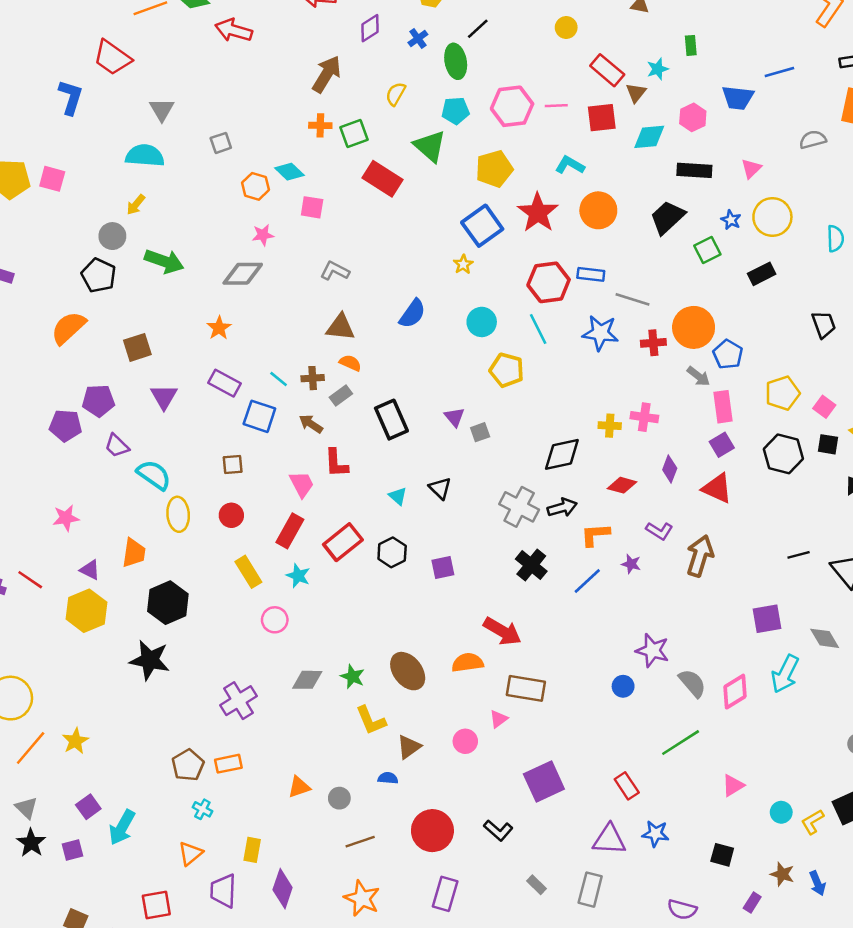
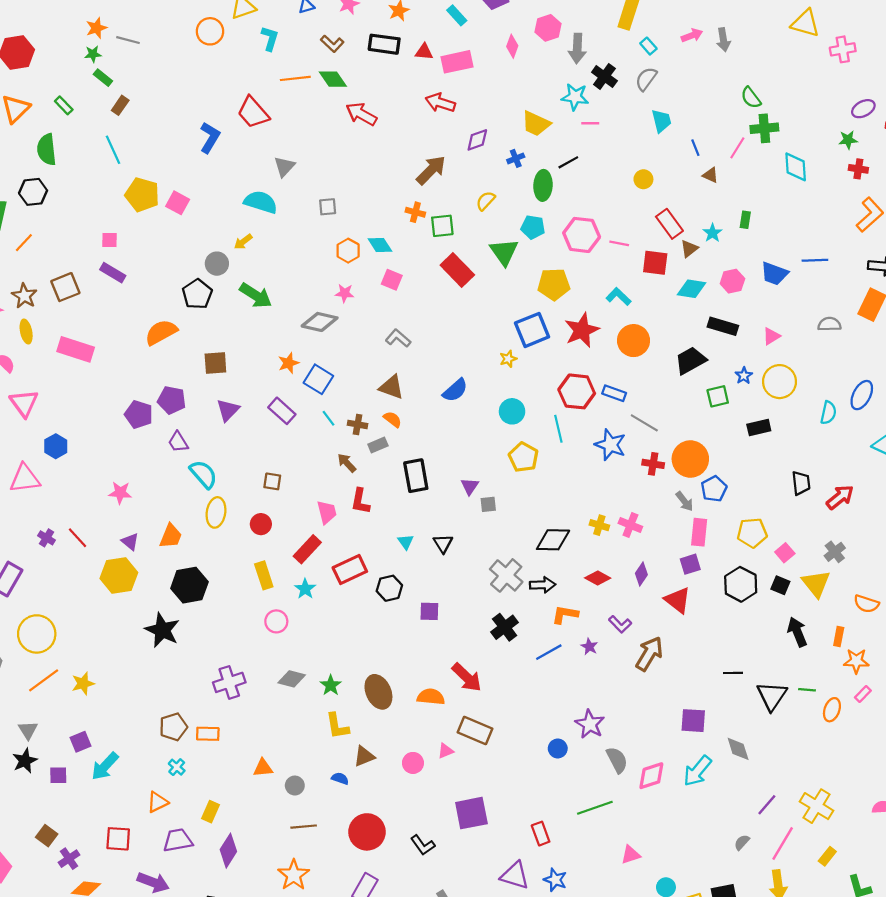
cyan star: (658, 69) -> (712, 233), turned -30
blue square: (259, 416) -> (318, 379), moved
purple trapezoid: (223, 891) -> (178, 840), turned 64

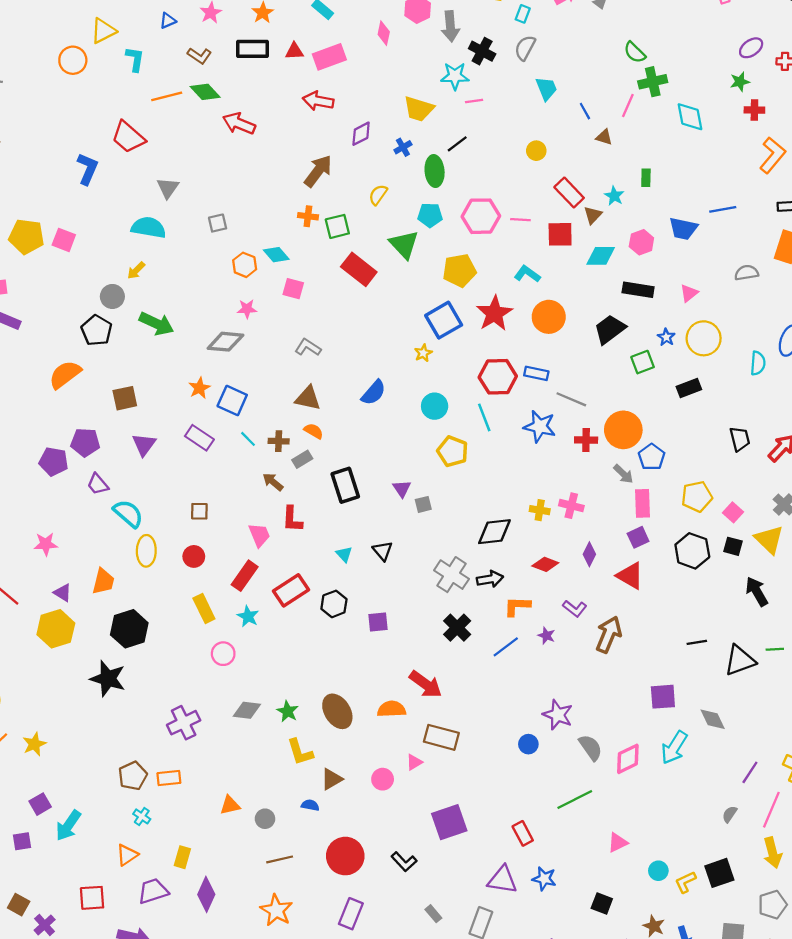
cyan rectangle: (648, 46) -> (523, 14), turned 70
black triangle: (772, 696) -> (740, 660), turned 44

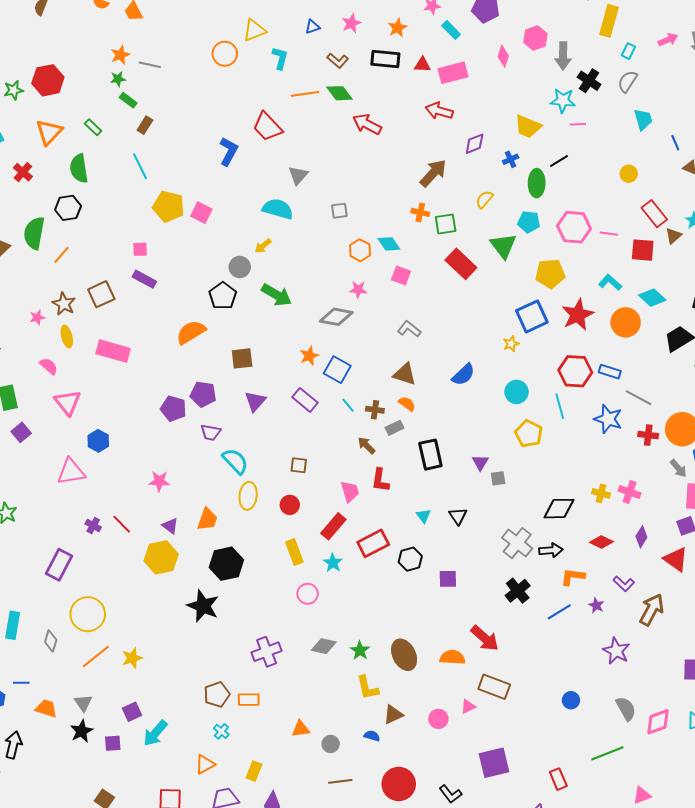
cyan diamond: (601, 256) -> (652, 298), moved, turned 36
purple trapezoid: (98, 484) -> (211, 432), turned -45
purple star: (558, 715) -> (616, 651), moved

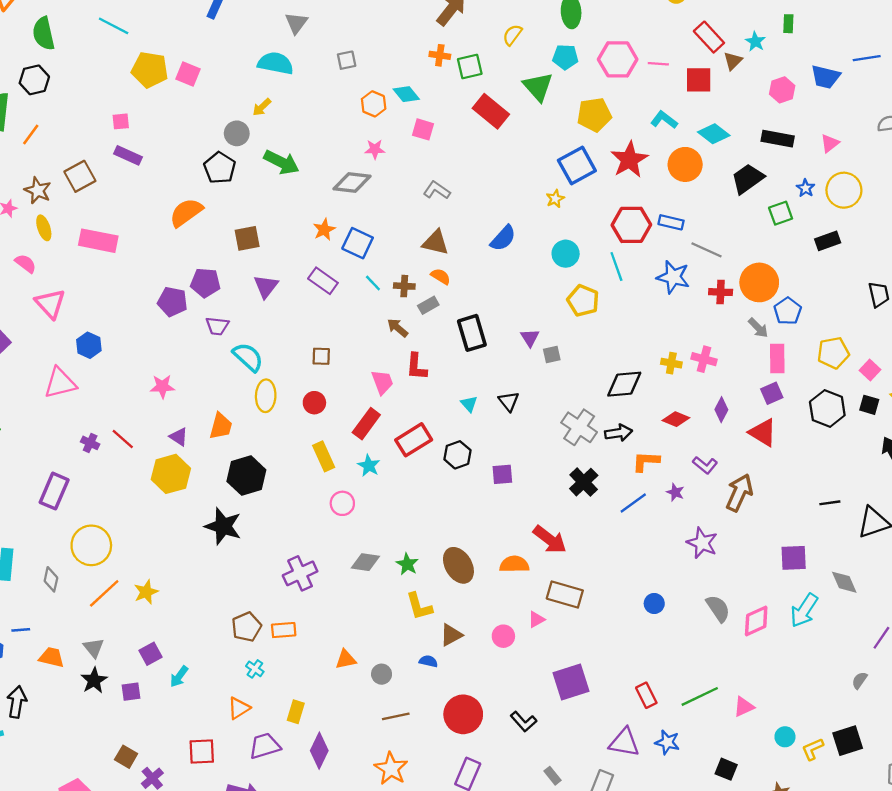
cyan line: (140, 166) -> (114, 26), turned -32
cyan arrow: (155, 733) -> (179, 676), size x0.7
green line: (607, 753) -> (700, 696), moved

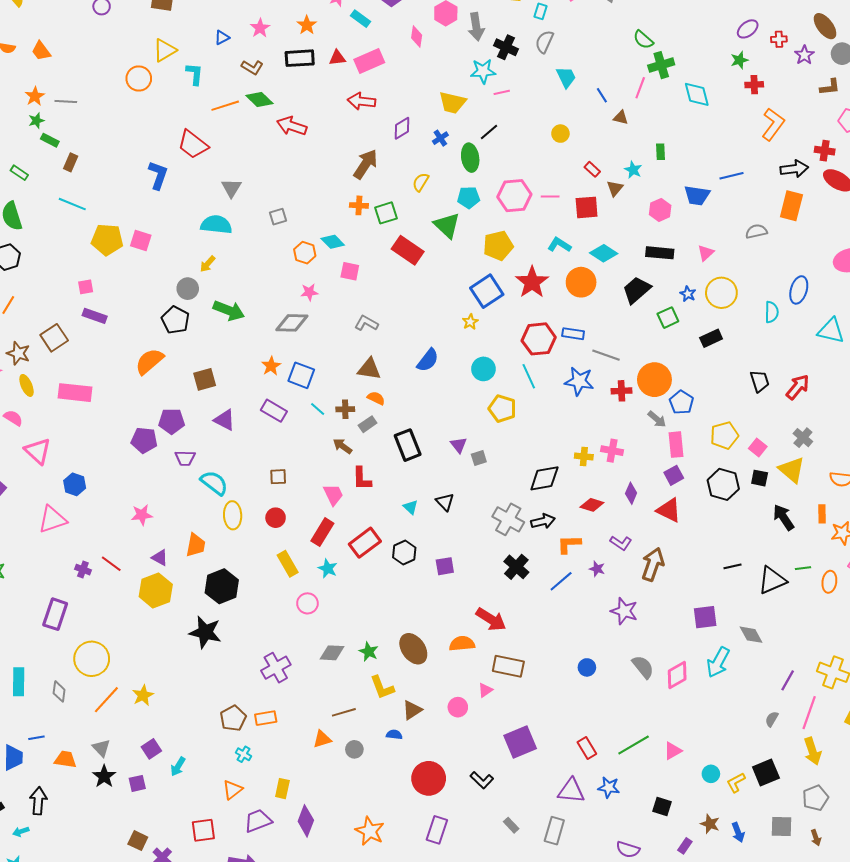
red rectangle: (709, 37) -> (592, 169), size x0.6
purple triangle: (266, 286) -> (225, 420), turned -35
brown line: (396, 716) -> (344, 712), moved

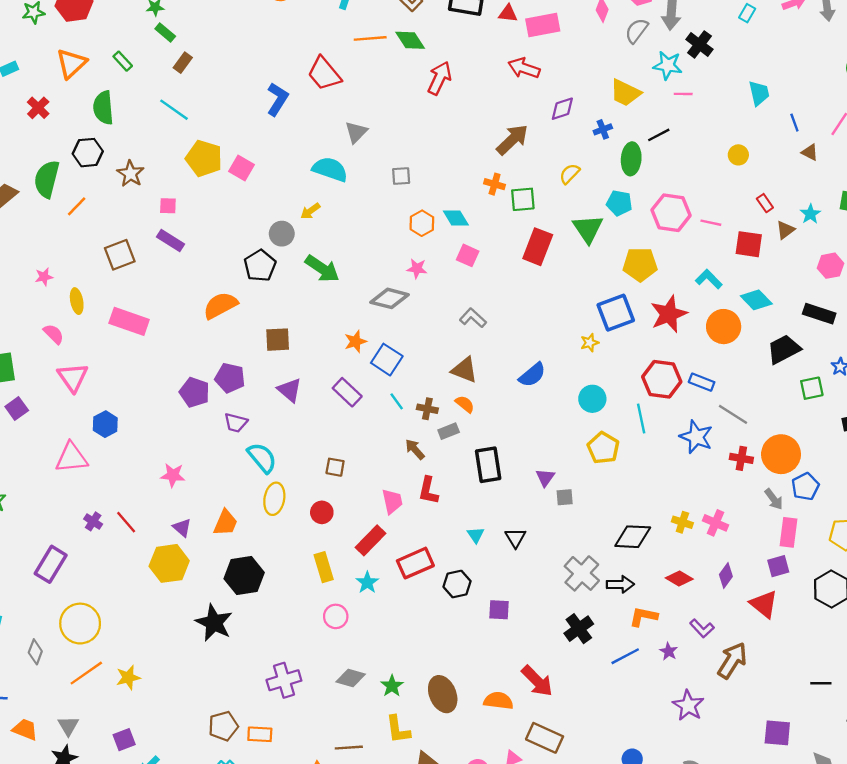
gray semicircle: (544, 42) -> (637, 31), moved
red arrow: (292, 126) -> (439, 78), turned 84
red rectangle: (408, 250) -> (538, 247), turned 64
brown star: (18, 353) -> (130, 174), moved

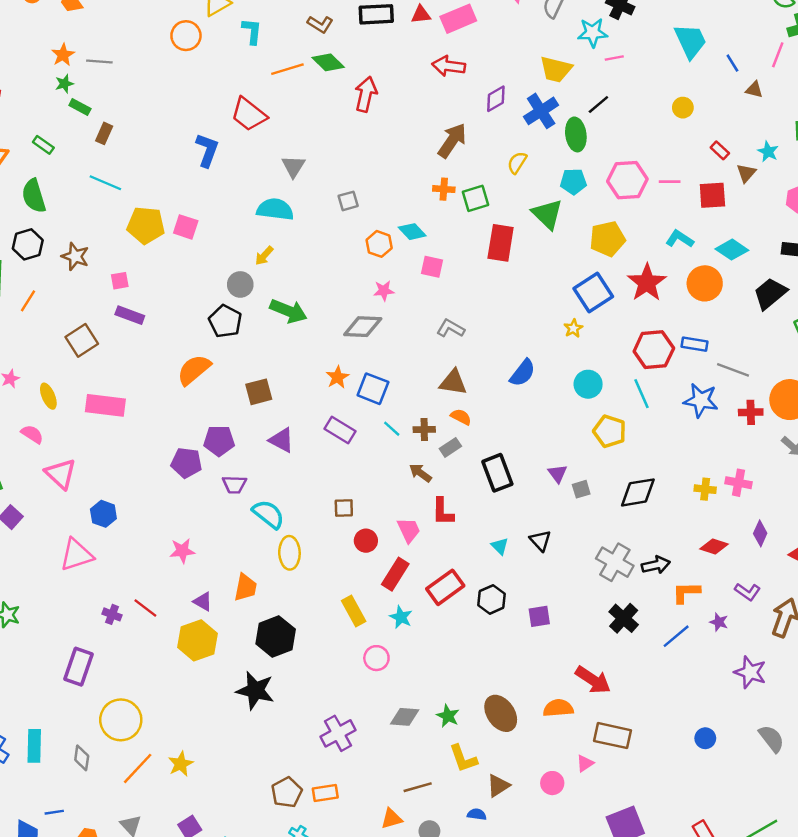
cyan trapezoid: (759, 93) -> (690, 41), size x1.4
blue cross: (603, 129) -> (541, 111), size x1.8
red circle: (322, 512) -> (366, 541), moved
black diamond: (633, 537) -> (638, 492), moved

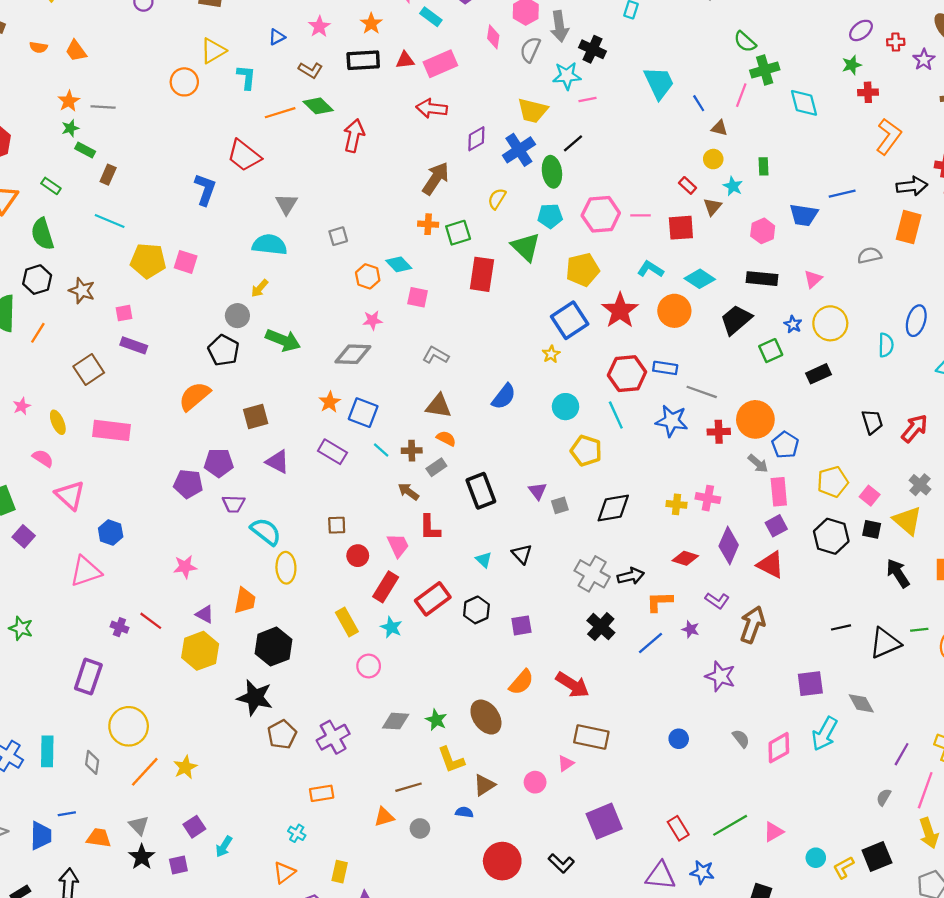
yellow circle: (683, 108) -> (713, 159), moved
purple diamond: (760, 533) -> (729, 546), size x1.5
orange semicircle: (558, 708) -> (521, 682), moved, turned 136
gray semicircle: (771, 739) -> (741, 739), size x0.7
brown pentagon: (287, 792) -> (282, 734), moved

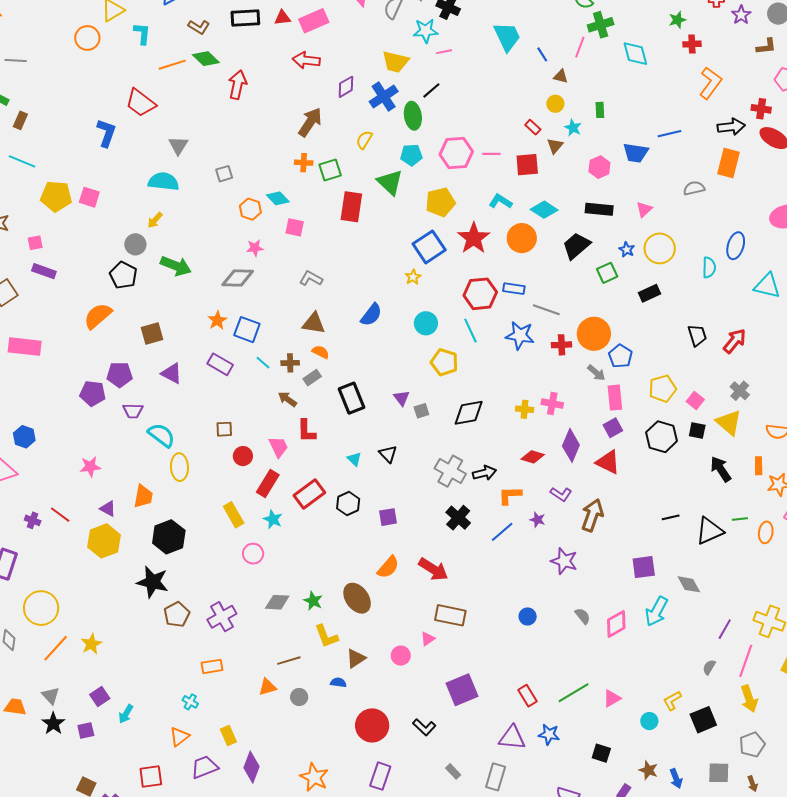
yellow L-shape: (844, 867) -> (672, 701), moved
yellow rectangle: (340, 872) -> (228, 736), turned -36

